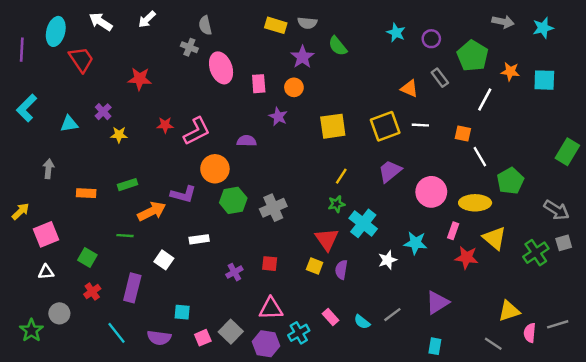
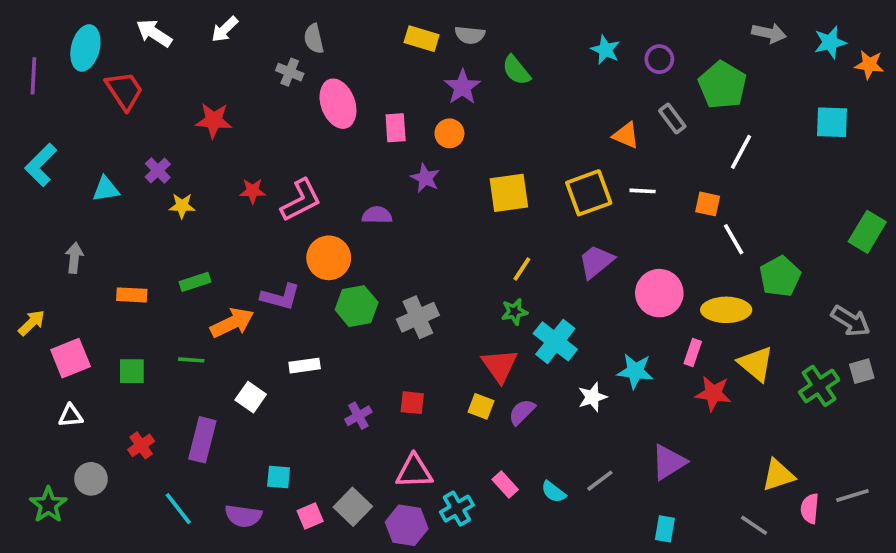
orange star: (510, 72) -> (869, 65), moved
green square: (87, 257) -> (132, 371), moved, turned -30
purple semicircle: (341, 270) -> (522, 412), turned 36

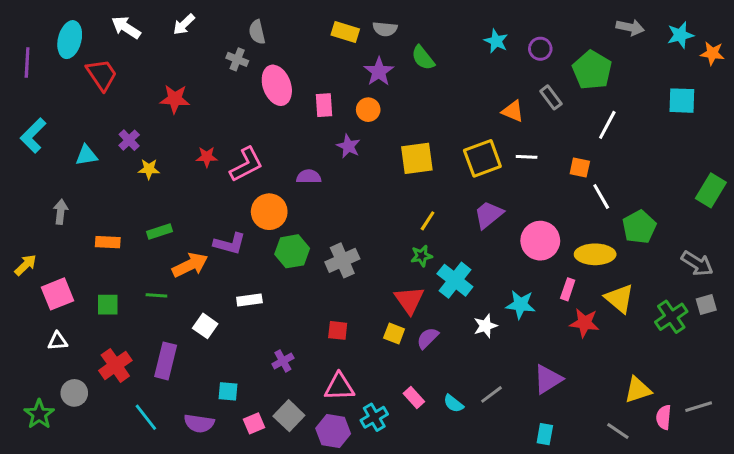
purple cross: (358, 416) -> (283, 361), moved
red cross: (141, 445) -> (115, 365), size x1.5

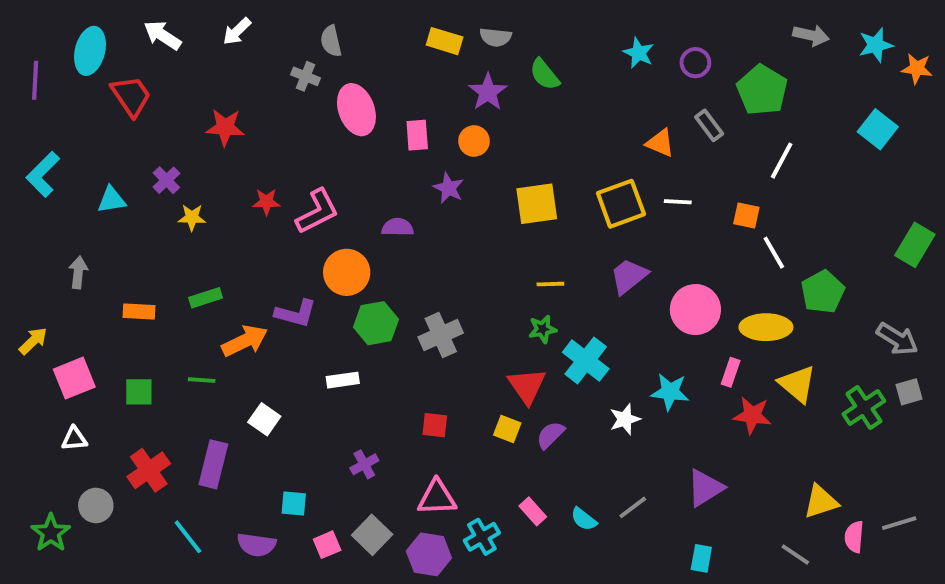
cyan square: (682, 101) -> (878, 129), turned 36
yellow line: (428, 221) -> (550, 284), turned 55
white rectangle: (249, 300) -> (343, 380), moved

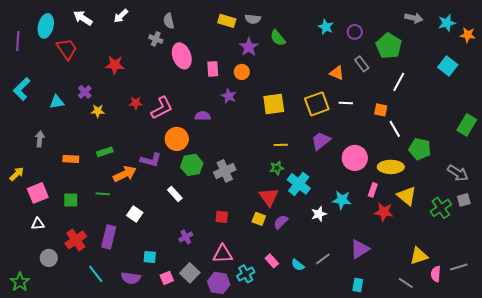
green pentagon: (823, 292) -> (420, 149), turned -30
white rectangle: (343, 380) -> (175, 194), turned 56
green star: (51, 533) -> (20, 282), moved

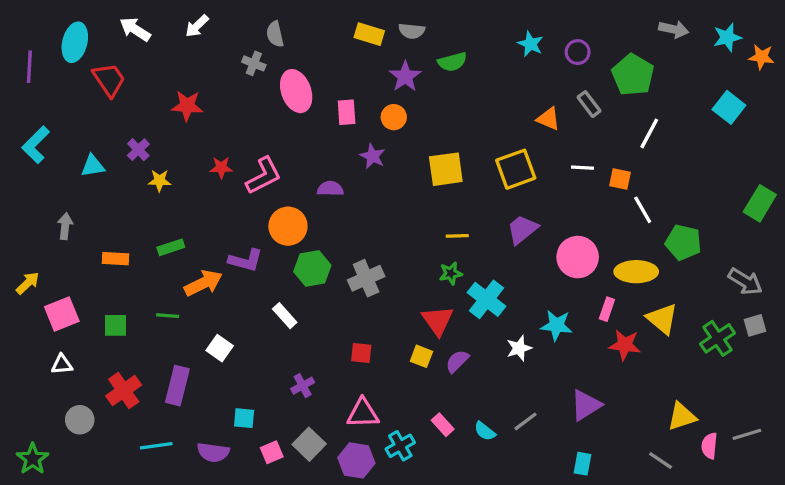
green semicircle: (278, 38) -> (452, 62), turned -66
white line: (346, 103) -> (582, 168), moved
cyan line: (96, 274) -> (156, 446), turned -60

